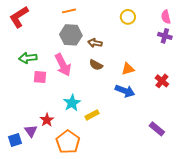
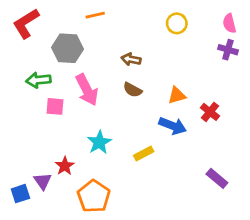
gray hexagon: (71, 35) -> (67, 48), moved
red cross: (162, 81) -> (210, 112), moved
yellow rectangle: (92, 115) -> (144, 153), moved

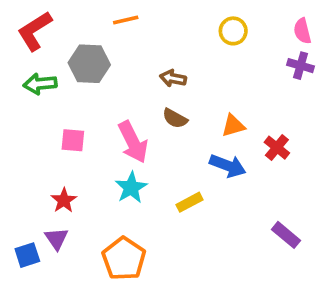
green arrow: (38, 80) -> (40, 84), moved
pink arrow: (87, 90) -> (133, 142), moved
red star: (65, 166) -> (64, 200), moved

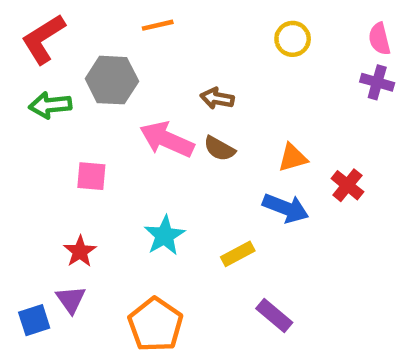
pink arrow: (133, 142) -> (167, 139), moved, turned 141
purple rectangle: (286, 235) -> (274, 316), moved

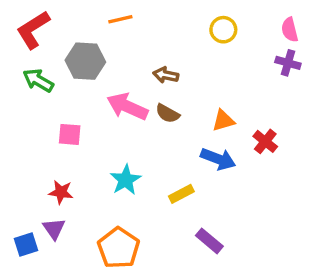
green arrow: (50, 105) -> (38, 80), turned 36
red star: (80, 252) -> (61, 192), turned -30

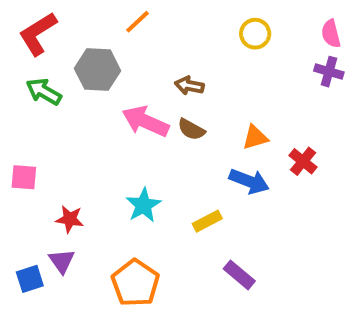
orange line: (120, 19) -> (137, 22), turned -30
pink square: (70, 134) -> (24, 177), moved

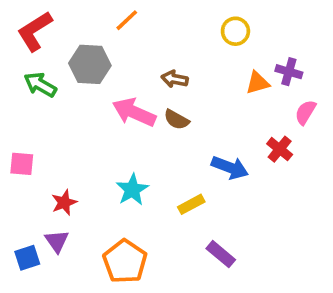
pink semicircle: (331, 34) -> (305, 112), moved, turned 45
purple cross: (329, 72) -> (289, 72), moved
orange triangle: (255, 137) -> (258, 83), moved
red star: (70, 219) -> (64, 202), turned -30

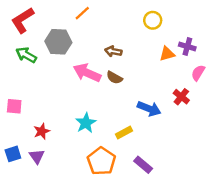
blue square: (27, 258) -> (13, 154), moved
orange pentagon: (125, 261) -> (101, 161), moved

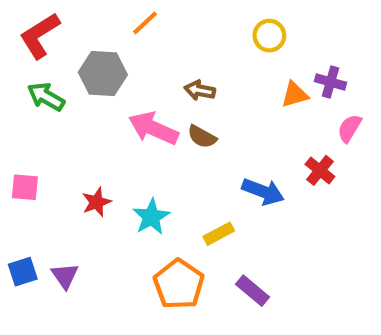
red star: (42, 131) -> (97, 202), moved

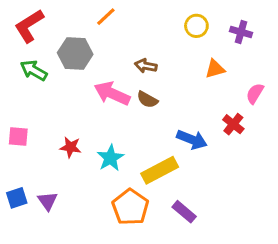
purple cross: (330, 82) -> (241, 32), moved
red star: (97, 202) -> (71, 147), turned 30
yellow rectangle: (219, 234) -> (160, 170), size x1.6

